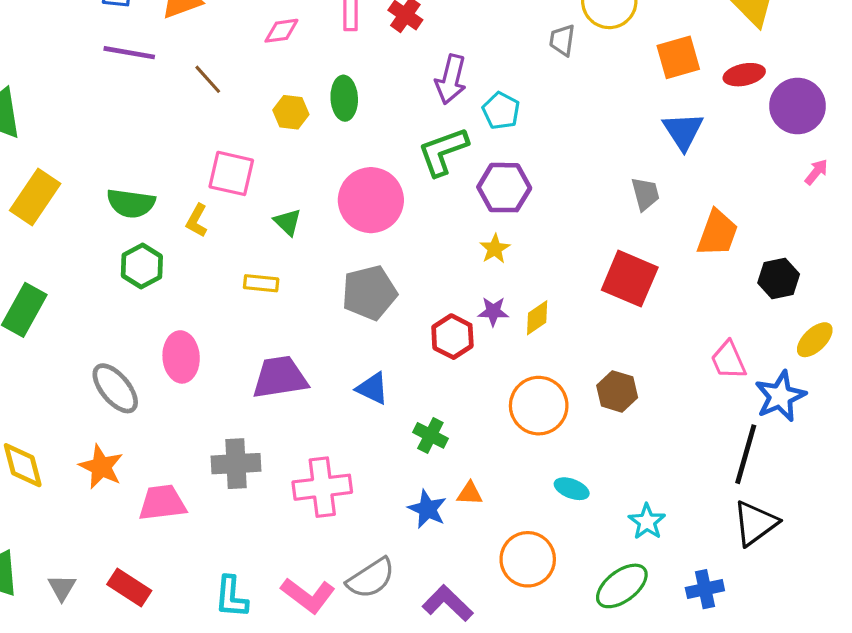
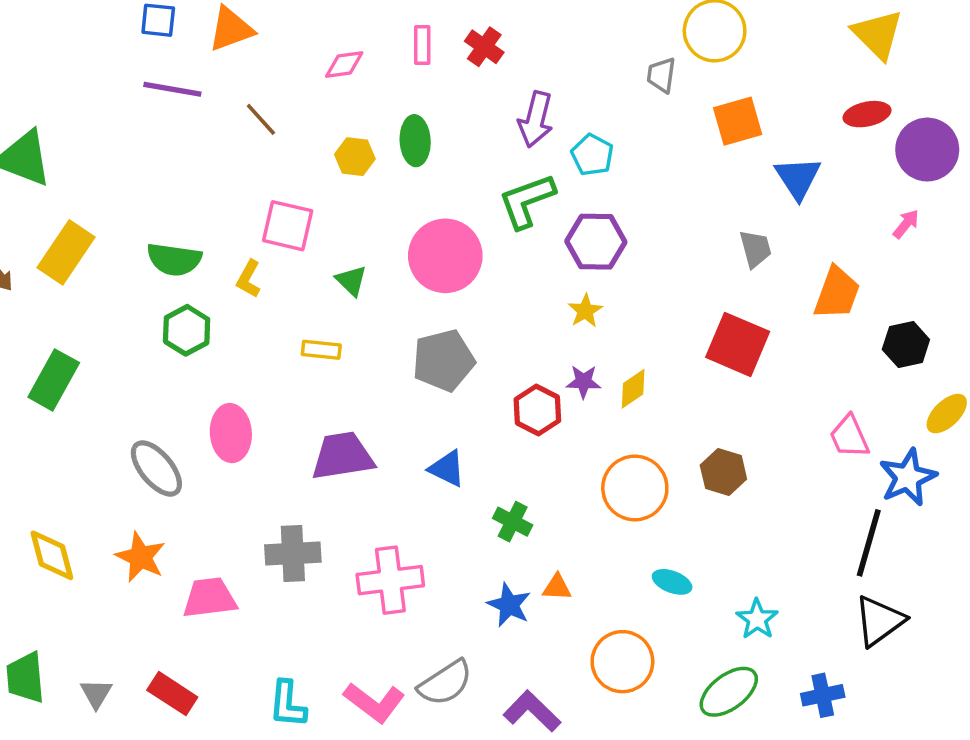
orange square: (678, 57) -> (738, 121), moved
pink arrow: (816, 172) -> (906, 224), moved

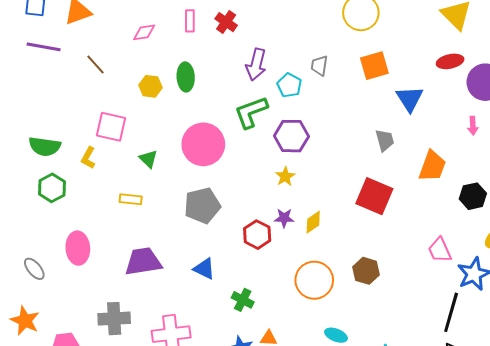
gray trapezoid: (661, 75) -> (319, 66), moved
pink arrow: (906, 224) -> (473, 126), turned 138
gray ellipse: (156, 468) -> (34, 269), size x0.7

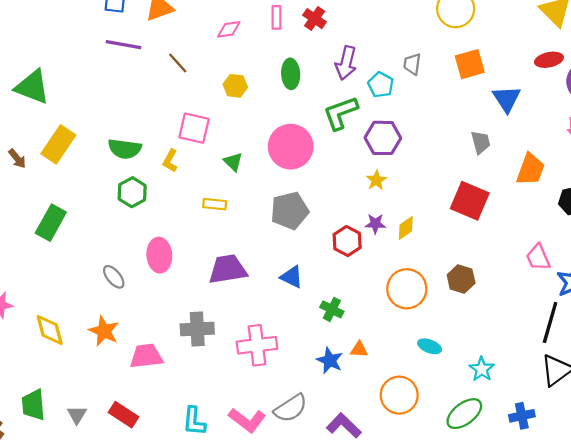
green ellipse: (186, 77) -> (291, 74), moved

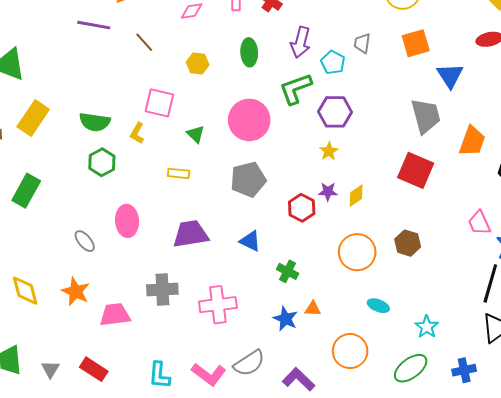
gray trapezoid: (481, 142) -> (426, 116), size x1.6

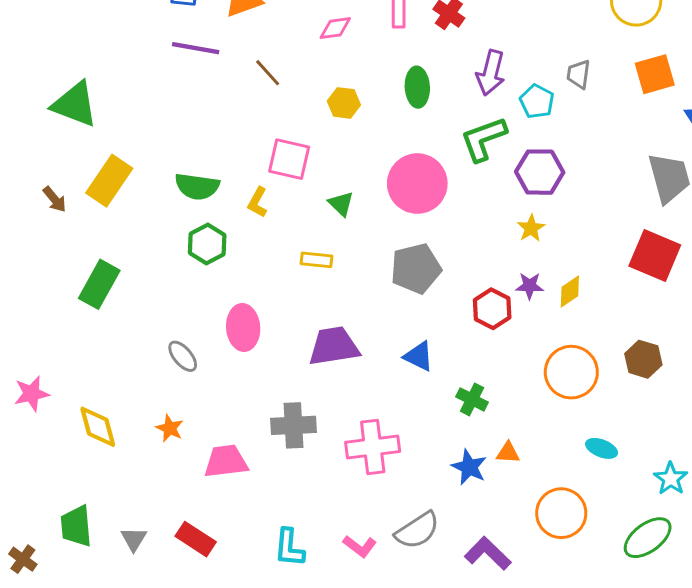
orange star: (76, 292) -> (170, 428), size x0.7
pink L-shape: (209, 374) -> (360, 546), size x0.7

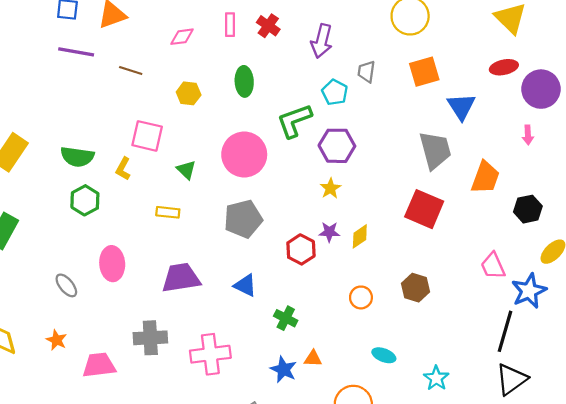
brown line: (268, 73) -> (131, 71), turned -30
purple arrow: (491, 73) -> (322, 41), moved
orange circle: (571, 372) -> (361, 297), size x0.6

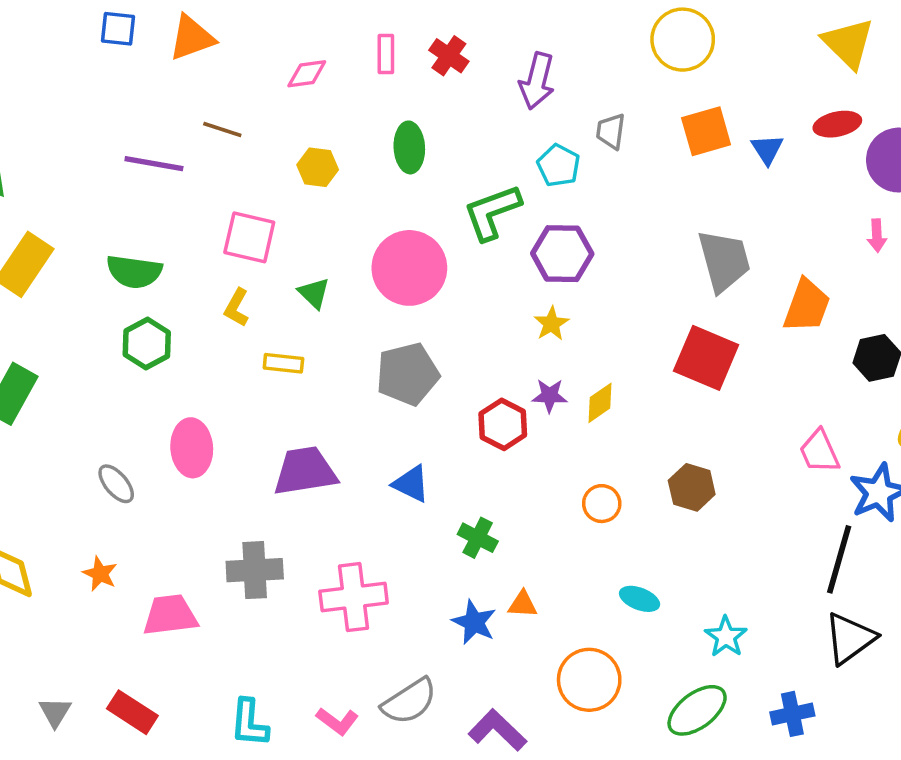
purple line: (76, 52) -> (154, 164), moved
blue triangle: (461, 107) -> (767, 149), moved, size x0.7
yellow L-shape: (123, 169) -> (237, 308), moved

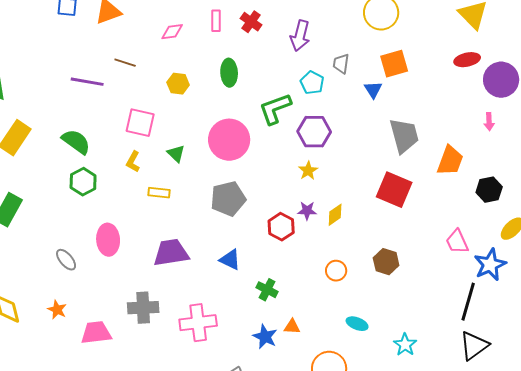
blue triangle: (767, 149) -> (373, 90), moved
green semicircle: (134, 272) -> (76, 142), turned -152

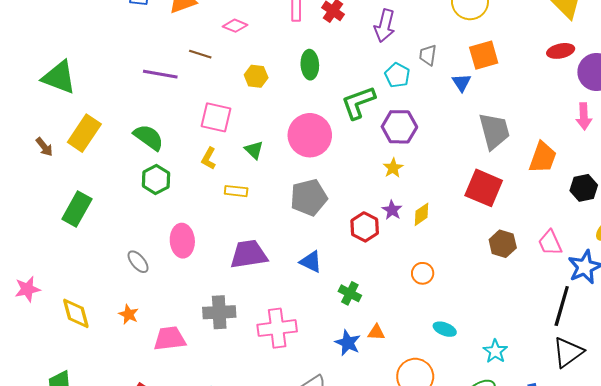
pink diamond: (172, 32) -> (235, 26), moved, turned 30
pink arrow: (489, 122) -> (584, 116), size x1.4
purple star: (307, 211) -> (392, 210), turned 30
brown hexagon: (386, 262) -> (503, 244), moved

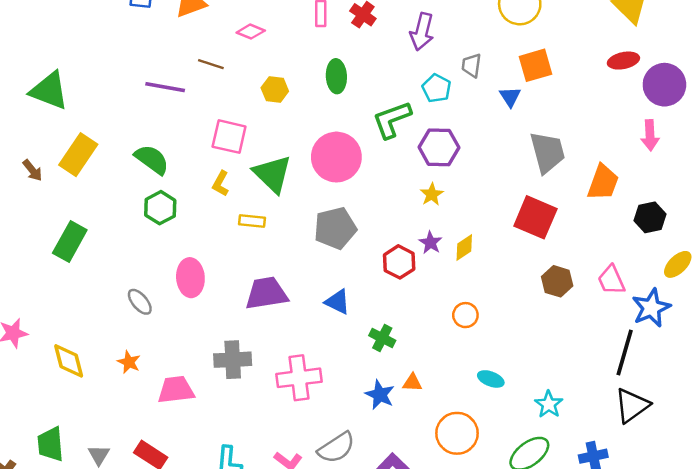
green triangle: (254, 150) -> (272, 174), size x1.8

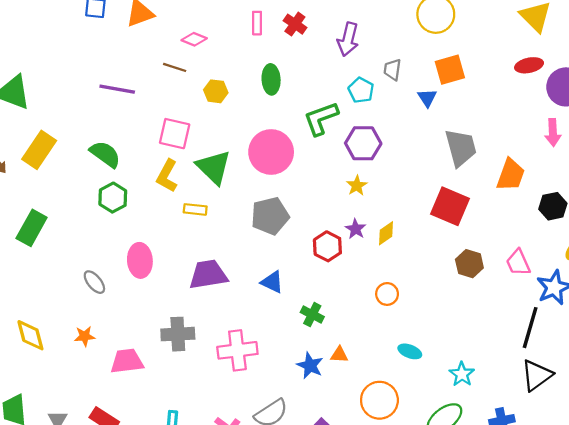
brown line: (211, 64) -> (175, 67), moved
yellow L-shape: (221, 184) -> (167, 176), size x1.4
orange star: (129, 362) -> (85, 336), turned -30

